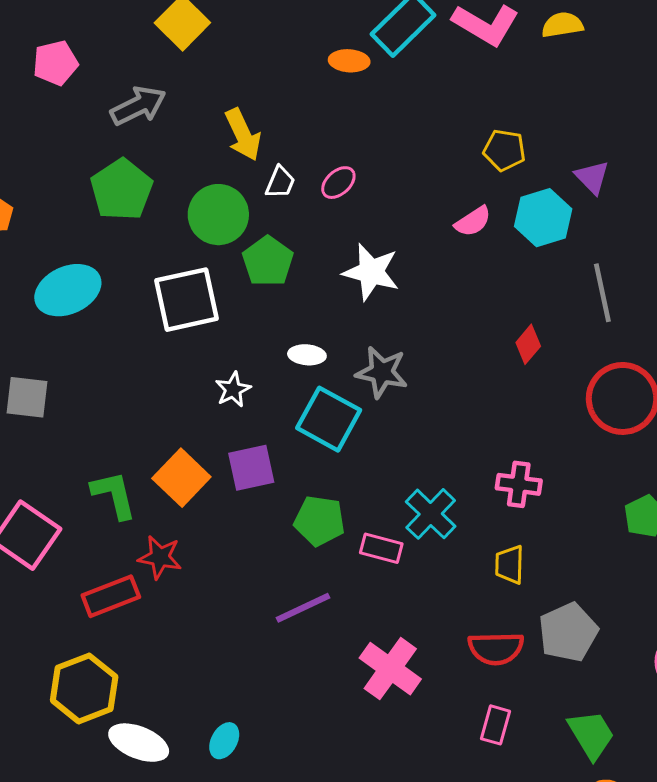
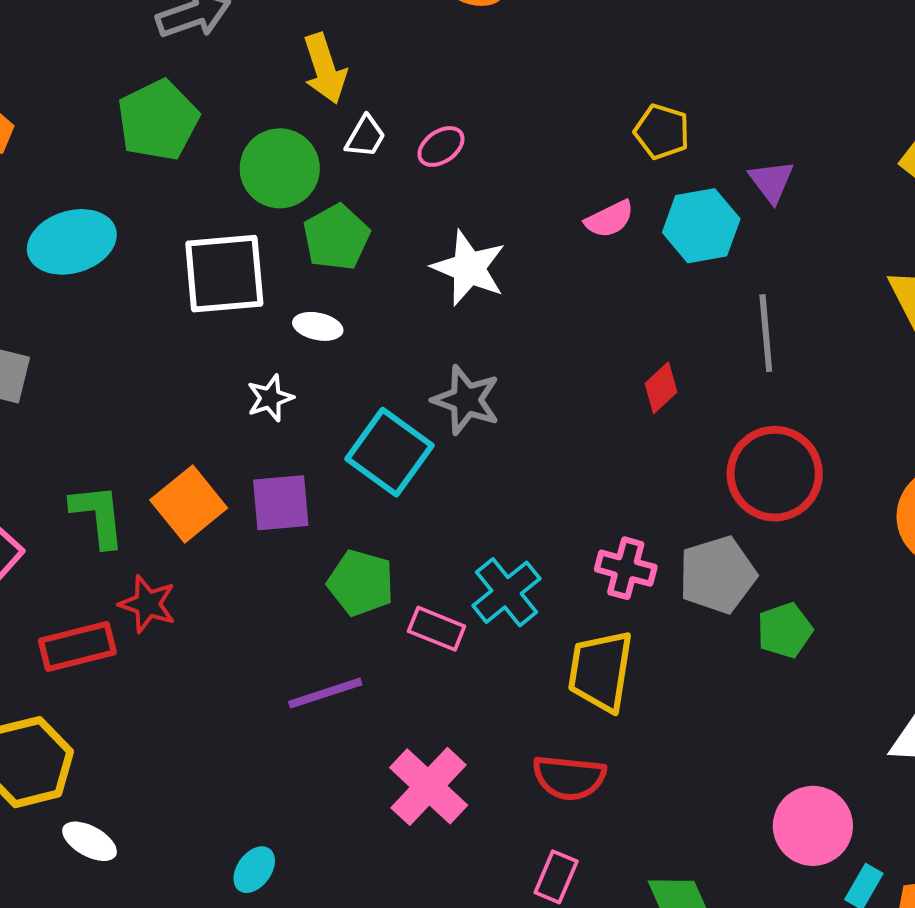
white ellipse: (307, 355) -> (318, 326), moved
yellow trapezoid: (510, 565) -> (601, 671), size x1.6
gray pentagon: (568, 632) -> (718, 575), moved
cyan ellipse: (224, 741) -> (254, 870), moved
white ellipse: (139, 743) -> (90, 841), size x0.7

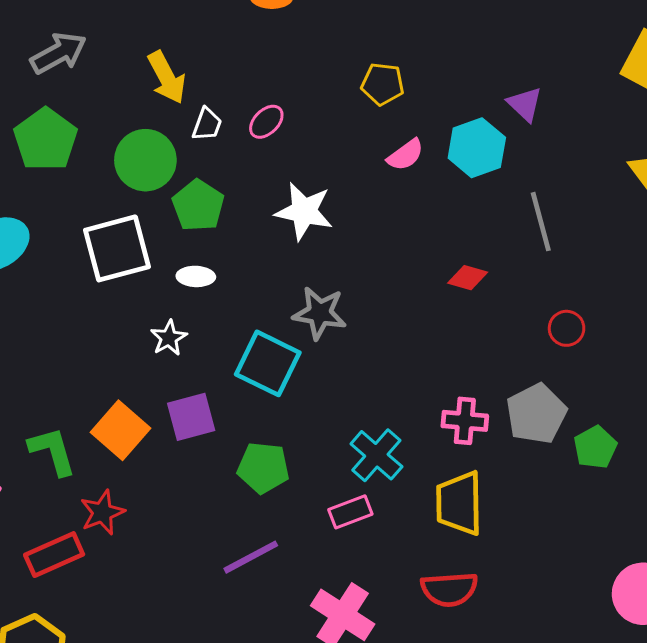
yellow pentagon: (662, 132) -> (383, 84), moved
red diamond: (661, 388) -> (468, 278), turned 69
red circle: (775, 474) -> (567, 328), size x0.5
red star: (148, 604) -> (102, 512), turned -30
pink rectangle: (437, 629) -> (350, 512), moved, turned -33

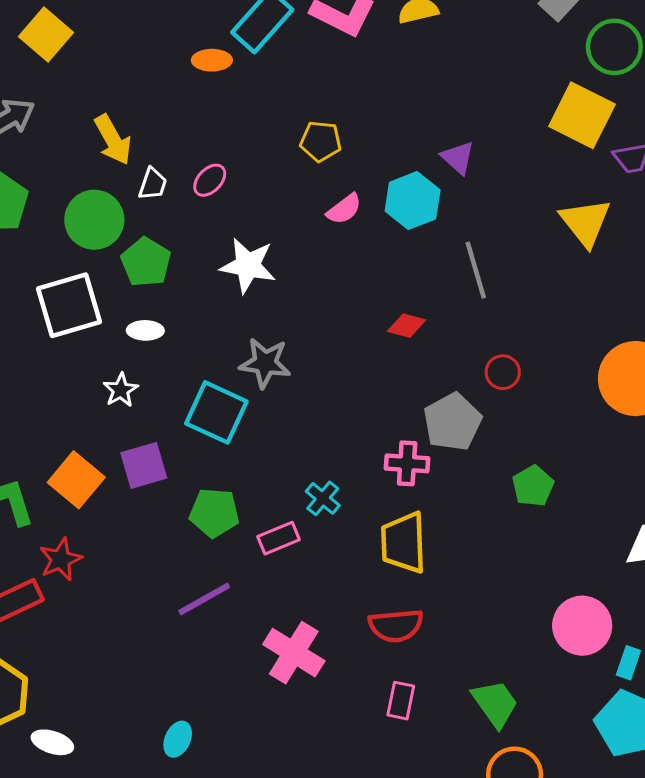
gray pentagon: (536, 414) -> (452, 422), moved
cyan cross: (376, 455) -> (323, 498), size x0.7
pink rectangle: (350, 512) -> (279, 538), moved

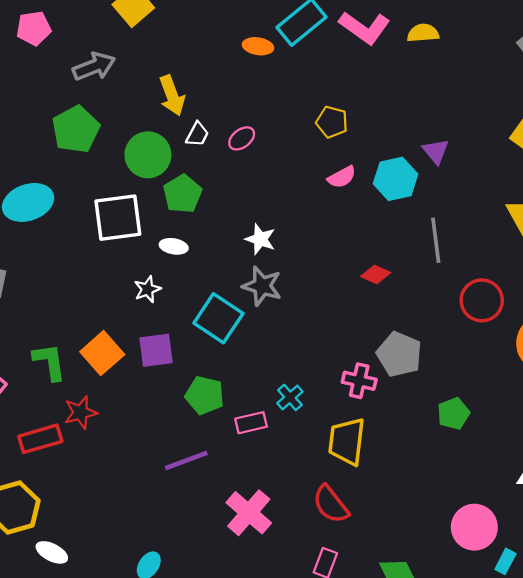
white star: (248, 265) -> (260, 239), moved, size x0.7
red circle: (503, 372) -> (482, 300), moved, size x1.6
gray pentagon: (452, 422) -> (399, 354), turned -30
red semicircle: (396, 626) -> (331, 504), turned 48

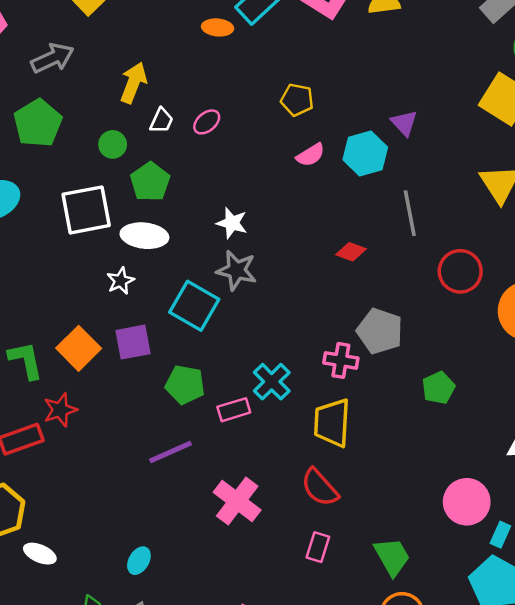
yellow arrow: (172, 95) -> (133, 83), turned -135
green circle: (148, 155) -> (113, 144), size x0.6
white ellipse: (174, 246) -> (144, 236), size x1.6
cyan cross: (290, 397) -> (272, 382), size x1.4

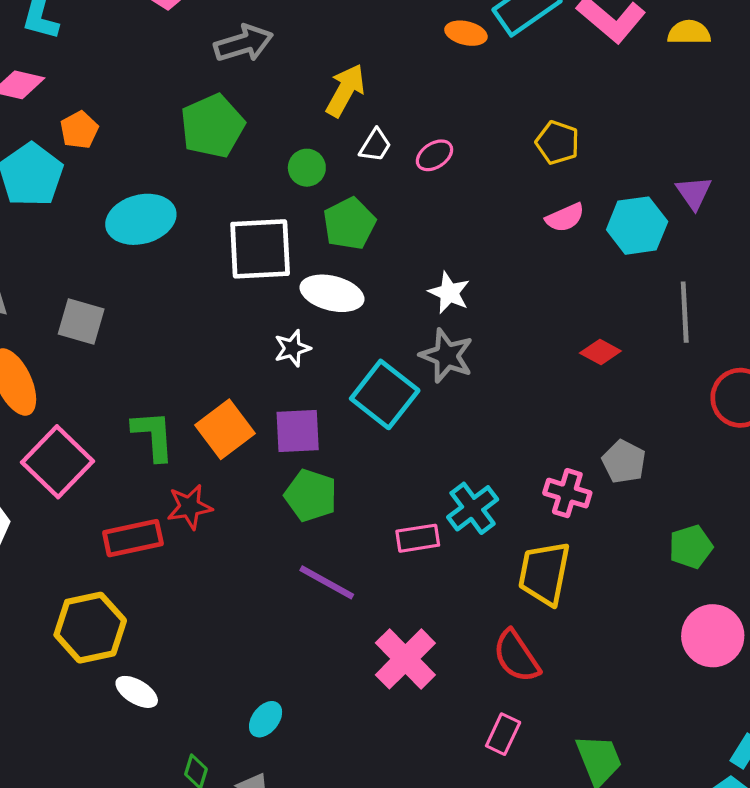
gray pentagon: (380, 331) -> (624, 462), size x0.7
green pentagon: (185, 385) -> (311, 495), moved
purple line: (170, 452) -> (327, 582), turned 45
pink circle: (467, 502) -> (713, 636), moved

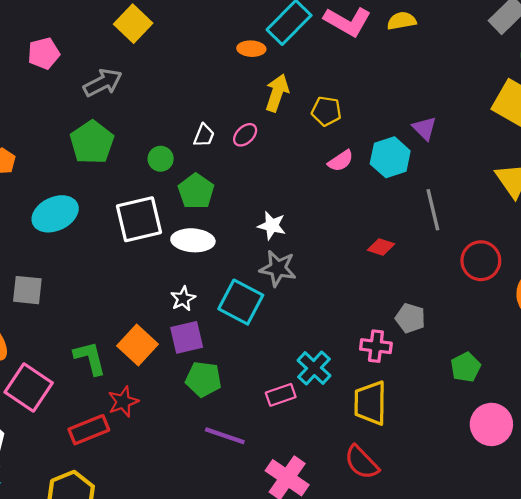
yellow arrow: (345, 90) -> (277, 93), moved
white star: (292, 348) -> (183, 299), moved

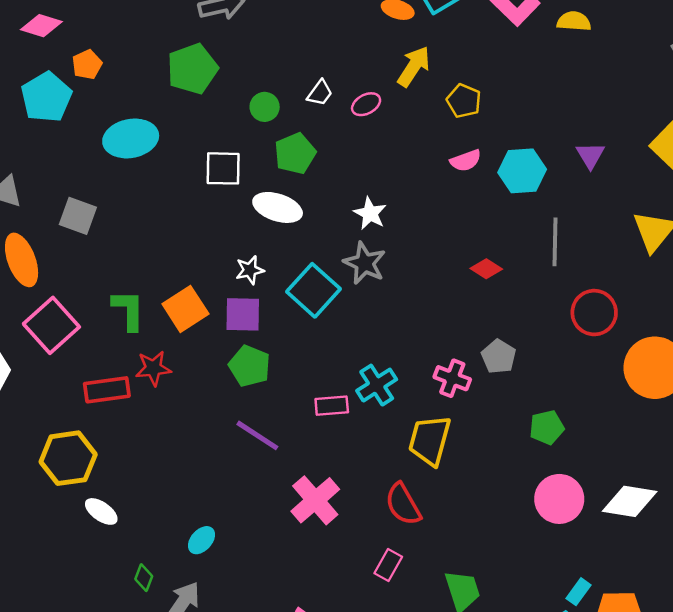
purple triangle: (424, 128) -> (590, 155), moved
white square: (139, 219) -> (223, 168), size x0.7

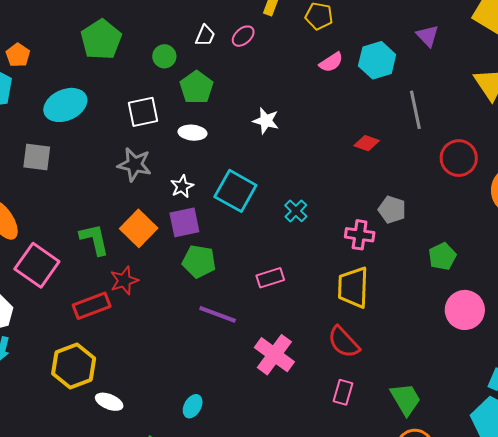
white ellipse: (278, 207) -> (192, 133), size x0.7
gray square: (78, 216) -> (37, 157), moved
gray star: (365, 263) -> (134, 165), moved
cyan cross: (377, 385) -> (296, 211), moved, size x0.7

